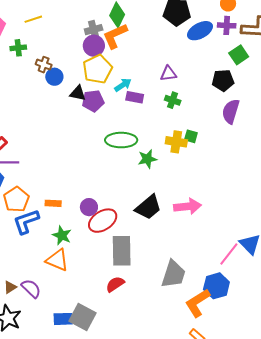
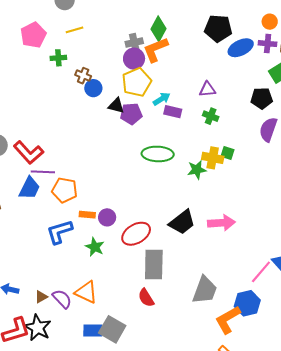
green star: (147, 159) -> (197, 170), moved
orange pentagon: (16, 199) -> (65, 190), moved, turned -30
purple circle: (89, 207) -> (107, 217), moved
orange triangle: (57, 260) -> (86, 292), moved
red semicircle: (115, 284) -> (146, 298), turned -90

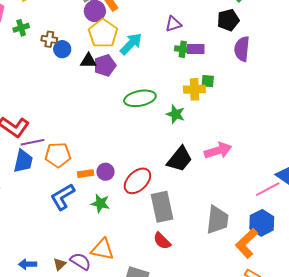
cyan arrow: (162, 99) -> (131, 44), size x1.4
purple rectangle: (173, 112) -> (196, 49), moved
green star: (197, 170) -> (176, 114), moved, turned -30
pink line: (261, 272) -> (268, 189), turned 35

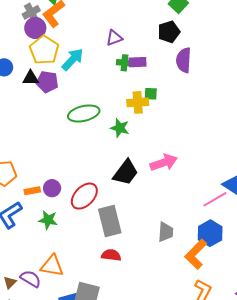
purple pentagon: (105, 65) -> (47, 82), turned 30
gray trapezoid: (217, 220) -> (166, 232), size x0.7
red semicircle: (162, 241) -> (111, 255), turned 144

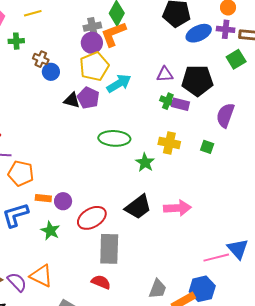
black pentagon: (169, 32) -> (197, 81), moved, size x1.4
black triangle: (31, 78) -> (72, 100), moved
green square: (151, 94) -> (207, 147), moved
gray trapezoid: (166, 232) -> (158, 289), moved

